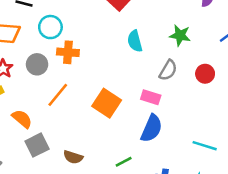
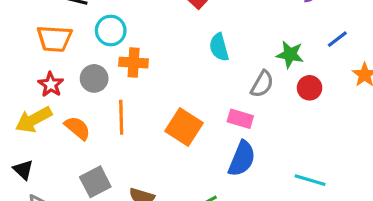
green star: (180, 35) -> (290, 54), moved
orange line: (58, 95) -> (121, 117), turned -40
orange semicircle: (22, 119) -> (77, 128), moved

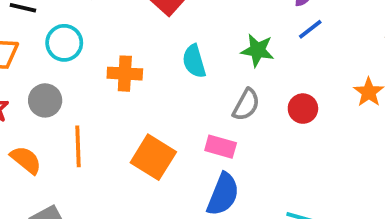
blue line: (337, 39) -> (310, 29), moved
green star: (290, 54) -> (258, 50), moved
orange cross: (134, 63) -> (125, 74), moved

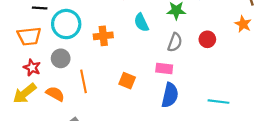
cyan circle: (64, 43) -> (66, 24), size x1.4
orange square: (153, 157) -> (127, 81), size x0.7

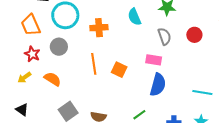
orange trapezoid: (29, 36) -> (31, 25), turned 70
gray semicircle: (175, 42) -> (164, 36), turned -42
orange line: (84, 81) -> (94, 64), moved
yellow arrow: (25, 93) -> (24, 77), size x0.6

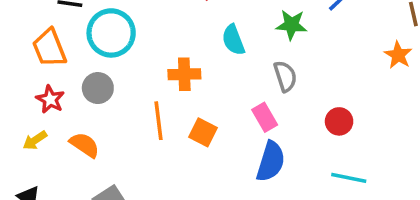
orange cross: (99, 28) -> (184, 74), moved
red circle: (194, 35) -> (339, 121), moved
pink rectangle: (154, 60) -> (265, 117), turned 49

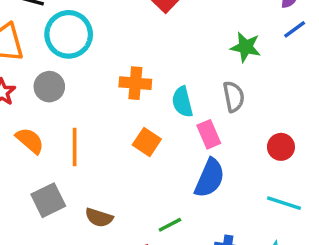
cyan semicircle: (233, 40) -> (182, 102), moved
orange line: (159, 121) -> (75, 147), moved

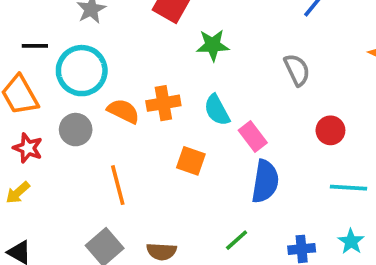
green star: (246, 47) -> (213, 45), moved
gray semicircle: (234, 97) -> (297, 70), moved
orange semicircle: (30, 141) -> (123, 111), moved

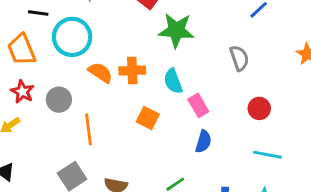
green star: (213, 45) -> (176, 30), size x1.4
gray circle: (76, 130) -> (59, 100), moved
blue semicircle: (265, 181) -> (203, 142), size x0.7

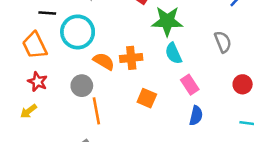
cyan semicircle: (173, 81) -> (173, 53), moved
gray circle: (59, 100) -> (82, 86), moved

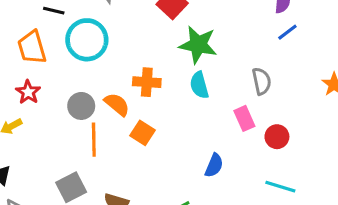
orange semicircle: (104, 61) -> (117, 104), moved
pink rectangle: (190, 85) -> (244, 118), moved
orange square: (147, 98) -> (142, 133), moved

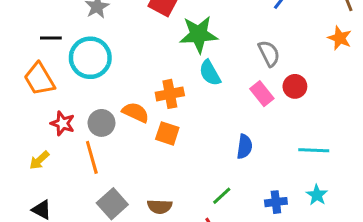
orange cross: (147, 82) -> (170, 94), moved
red star: (28, 92) -> (63, 123), moved
red circle: (277, 137) -> (295, 86), moved
orange line: (94, 140) -> (92, 157), moved

